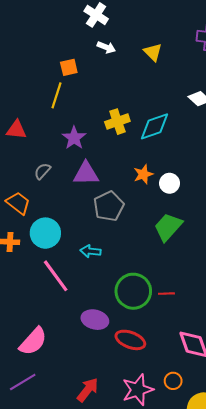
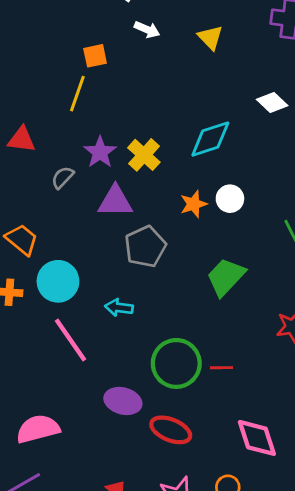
yellow cross: (117, 122) -> (144, 155), moved, turned -30
gray semicircle: (42, 171) -> (63, 178), moved
white circle: (170, 183) -> (230, 199), moved
pink semicircle: (33, 341) -> (38, 429), turned -148

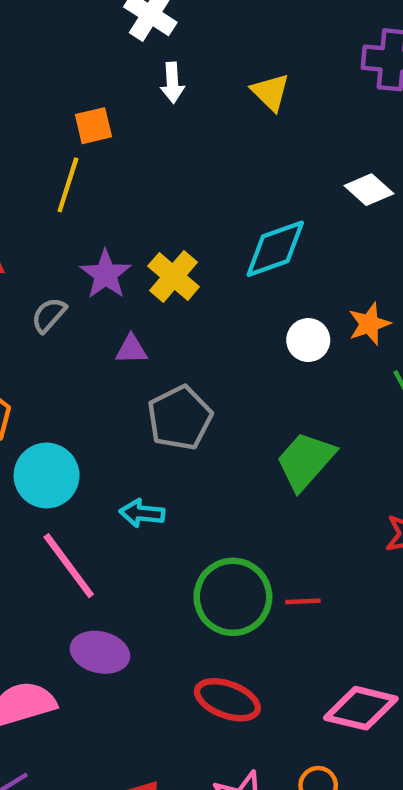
white arrow: (147, 30) -> (172, 83), turned 65
purple triangle: (115, 201) -> (131, 349), size x0.6
orange star: (194, 204) -> (369, 324), moved
purple ellipse: (123, 401) -> (100, 652), moved
pink diamond: (257, 438) -> (361, 708), turned -57

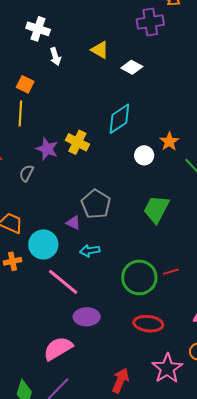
orange square: (93, 126) -> (25, 84), turned -36
white diamond: (369, 190) -> (132, 67), moved
purple triangle: (131, 349) -> (73, 223), moved, turned 42

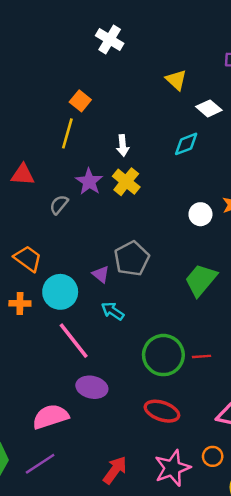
white arrow: (55, 57) -> (123, 146), moved
cyan diamond: (119, 119) -> (186, 144), moved, size x0.7
cyan arrow: (90, 251) -> (113, 311), turned 30

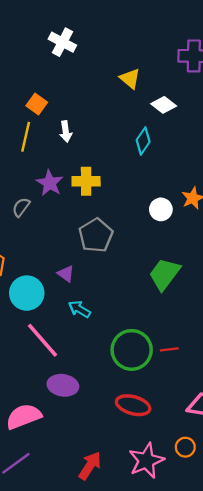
cyan diamond: (186, 144) -> (143, 141), turned -32
white arrow: (123, 146) -> (66, 132), moved
yellow cross: (126, 182) -> (86, 181), turned -36
gray pentagon: (132, 258) -> (96, 235), moved

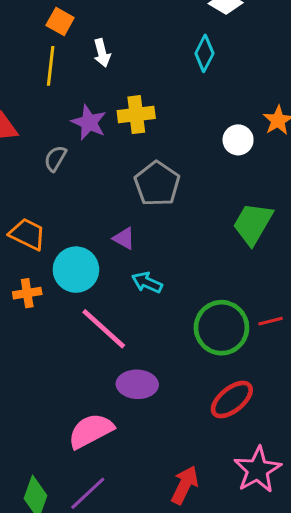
red ellipse: (133, 405) -> (232, 400), turned -48

